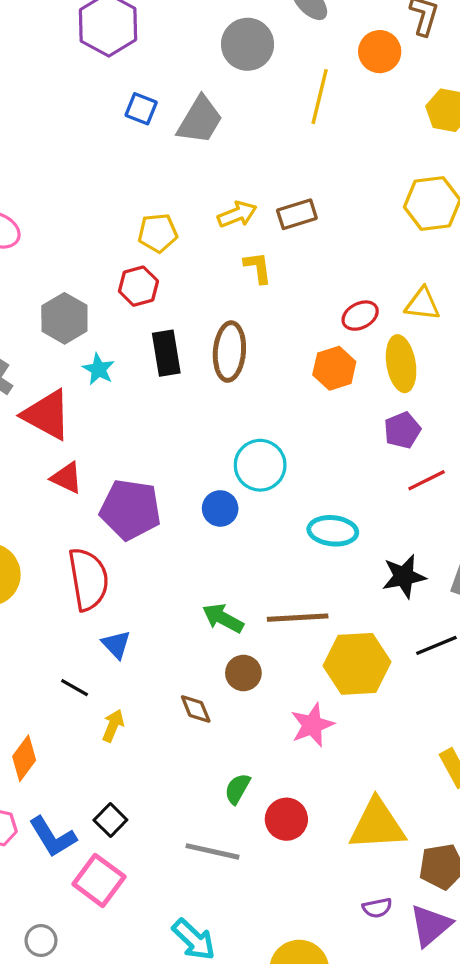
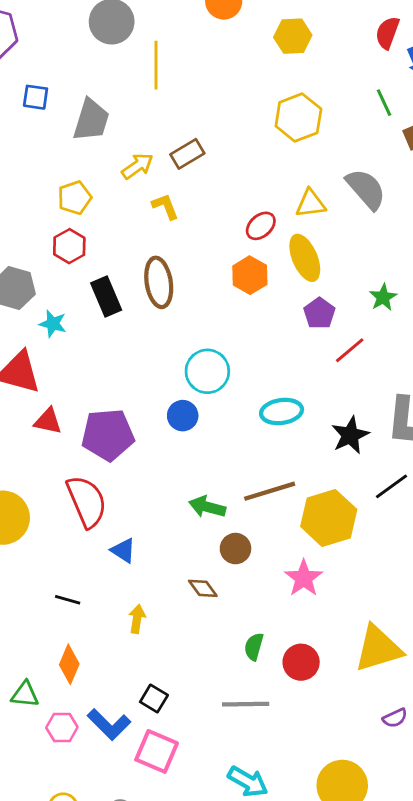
yellow line: (320, 97) -> (156, 65), moved
gray trapezoid: (200, 120) -> (91, 120), moved
black line: (75, 688) -> (68, 600), moved

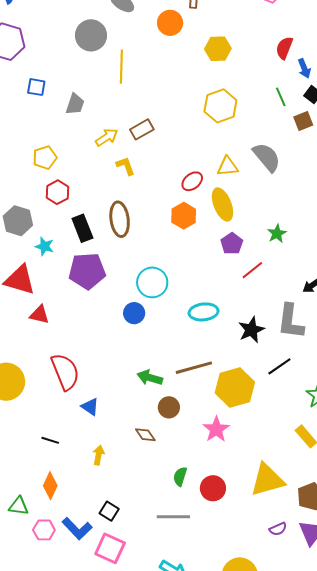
gray trapezoid: (91, 120) -> (75, 104), size x0.7
yellow pentagon: (75, 198) -> (45, 158), moved
purple pentagon: (108, 435) -> (87, 271), moved

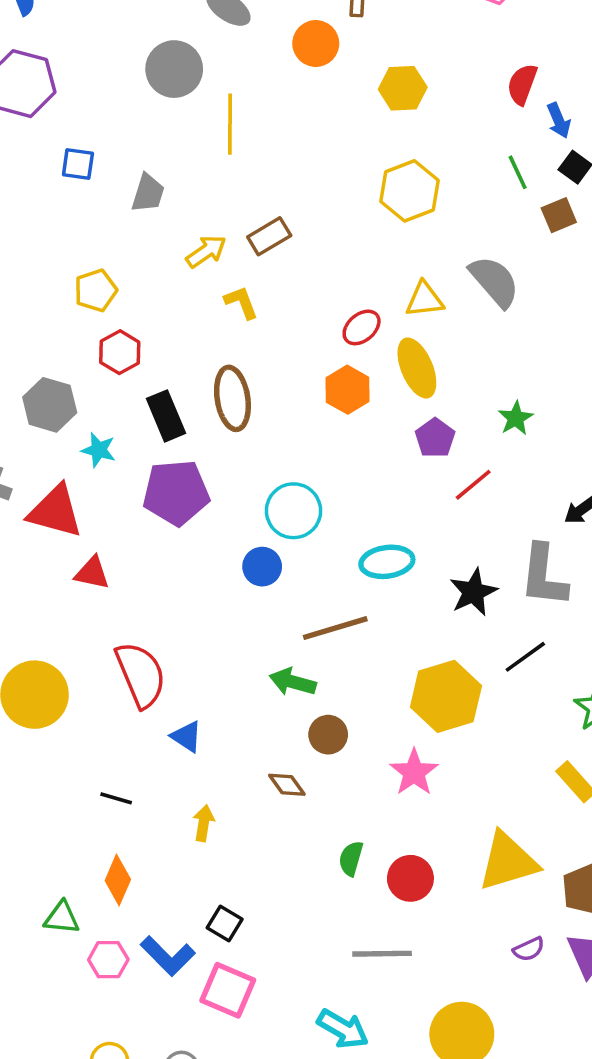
brown line: (194, 368) -> (335, 628), moved
gray line: (173, 517) -> (382, 954), moved

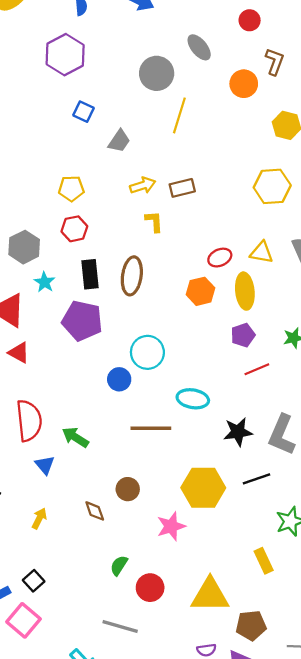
green arrow: (293, 682) -> (75, 437), moved

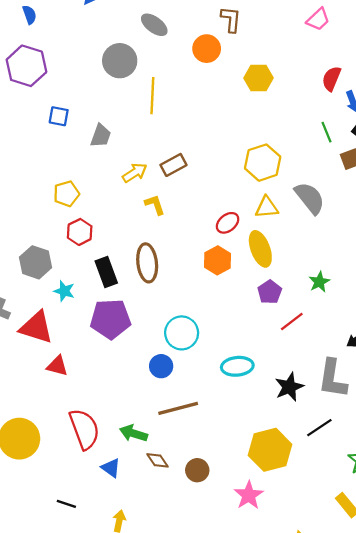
yellow hexagon: (272, 186) -> (263, 163), moved
brown line: (151, 428) -> (178, 408), moved
brown diamond: (95, 511) -> (158, 460), moved

